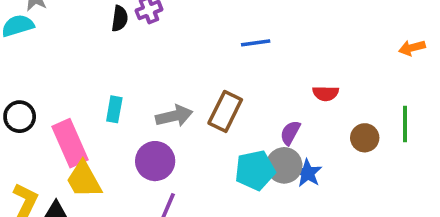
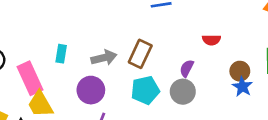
cyan pentagon: (255, 170) -> (145, 90), moved
blue star: (308, 173) -> (242, 87), moved

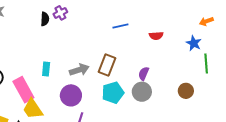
red semicircle: (211, 40) -> (156, 36), moved
brown circle: (240, 71) -> (186, 91), moved
blue star: (242, 87) -> (194, 43), moved

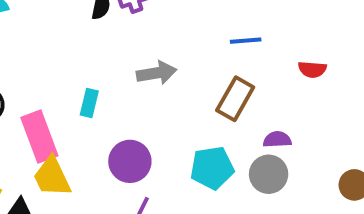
brown rectangle: (107, 65) -> (235, 99), moved
gray arrow: (79, 70) -> (157, 73), moved
purple semicircle: (144, 74) -> (277, 140), turned 56

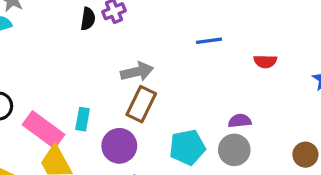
brown rectangle: (235, 99) -> (141, 104), moved
cyan rectangle: (89, 103) -> (83, 119), moved
pink rectangle: (39, 137) -> (43, 130), turned -30

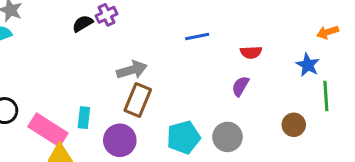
black semicircle: (88, 19) -> (83, 24), turned -125
purple semicircle: (240, 121) -> (240, 86), moved, turned -50
brown circle: (305, 155) -> (294, 125), moved

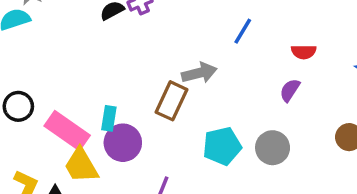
blue line: (197, 37) -> (243, 31), turned -50
gray arrow: (132, 70) -> (199, 73), moved
purple circle: (120, 140) -> (123, 143), moved

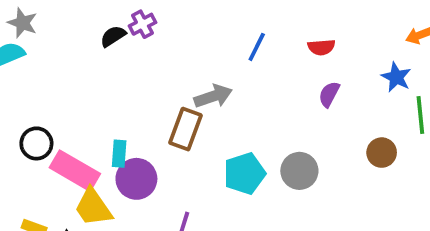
red semicircle: (304, 52) -> (321, 47), moved
purple semicircle: (290, 90) -> (329, 94), moved
black circle: (18, 106) -> (36, 143), moved

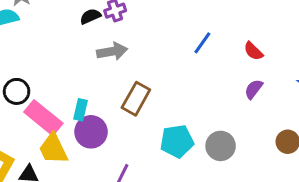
red semicircle: (321, 47) -> (253, 51), turned 40
gray arrow: (213, 96) -> (112, 51), moved

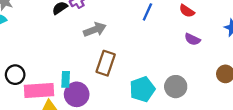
gray arrow: (112, 51) -> (95, 30), moved
purple semicircle: (254, 89) -> (192, 39), turned -91
pink rectangle: (43, 118) -> (39, 91), turned -32

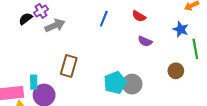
gray arrow: (95, 30) -> (55, 25), moved
cyan pentagon: (142, 89) -> (115, 83), moved

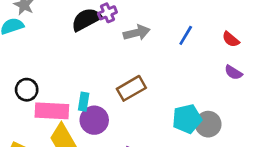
black semicircle: (26, 19) -> (86, 19), size x1.6
gray arrow: (55, 25) -> (137, 33), moved
brown rectangle: (69, 66) -> (131, 88), turned 35

